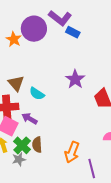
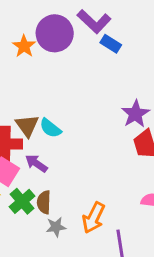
purple star: (75, 79) -> (135, 114), moved
brown triangle: (16, 83) -> (27, 126), moved
gray star: (19, 159) -> (56, 227), moved

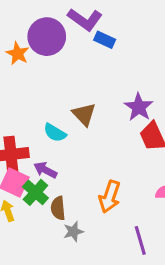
brown triangle: (27, 126) -> (84, 114), moved
green cross: (22, 201) -> (35, 192), moved
orange arrow: (94, 218) -> (110, 197), moved

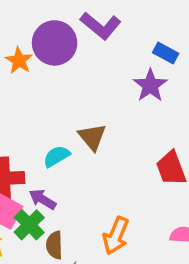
blue rectangle: (105, 40) -> (166, 53), moved
purple star: (139, 107) -> (150, 85), moved
cyan semicircle: (55, 133) -> (57, 156), turned 115

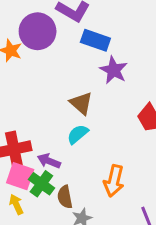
blue rectangle: (166, 53) -> (95, 40), moved, size x1.4
purple star: (150, 85) -> (114, 70), moved
cyan semicircle: (57, 156) -> (78, 134), moved

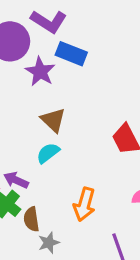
purple star: (114, 70) -> (40, 72), moved

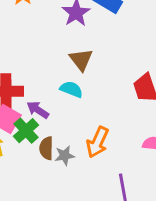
cyan semicircle: (48, 153) -> (71, 89), turned 50
gray star: (49, 243) -> (65, 156), moved

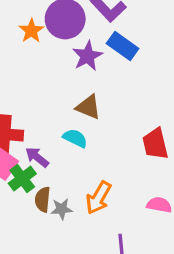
brown triangle: (81, 60) -> (88, 107), turned -35

